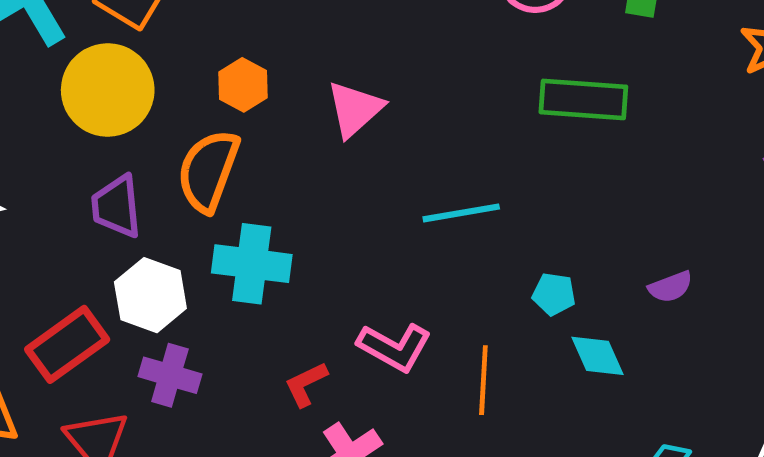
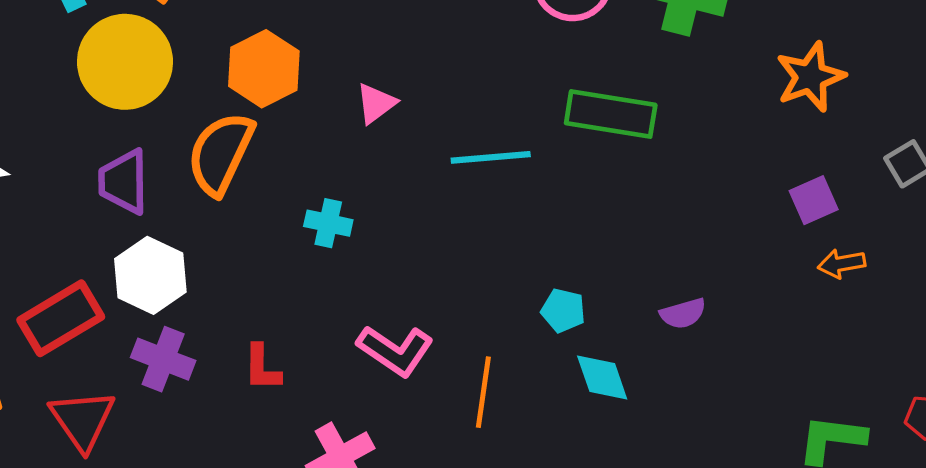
orange hexagon: (243, 85) -> (264, 69), size x1.4
pink triangle: (355, 109) -> (376, 103), size x0.7
cyan line: (461, 213) -> (491, 157), moved
cyan cross: (252, 264) -> (328, 223), moved, size x0.6
red L-shape: (306, 384) -> (262, 368), moved, turned -69

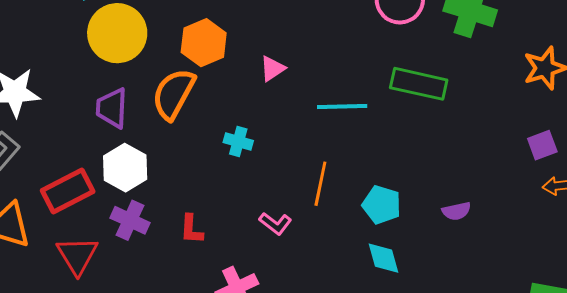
cyan pentagon: (563, 310) -> (382, 205), size x1.4
pink L-shape: (395, 350) -> (275, 223), size x0.7
cyan diamond: (602, 378) -> (384, 258), moved
orange line: (483, 392) -> (320, 184), moved

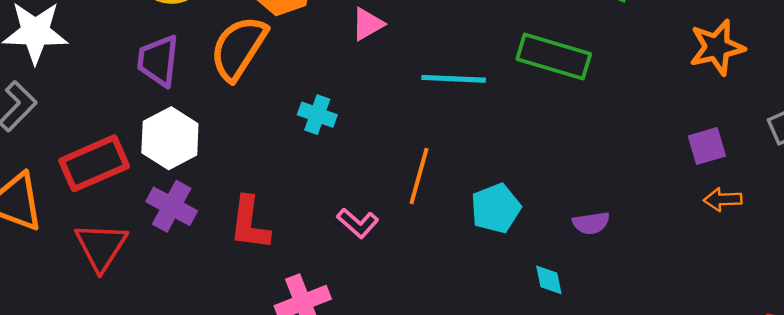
cyan pentagon: (382, 205) -> (496, 208), turned 30
red L-shape: (191, 229) -> (250, 223), size x1.4
cyan diamond: (384, 258) -> (549, 280), moved, size x0.7

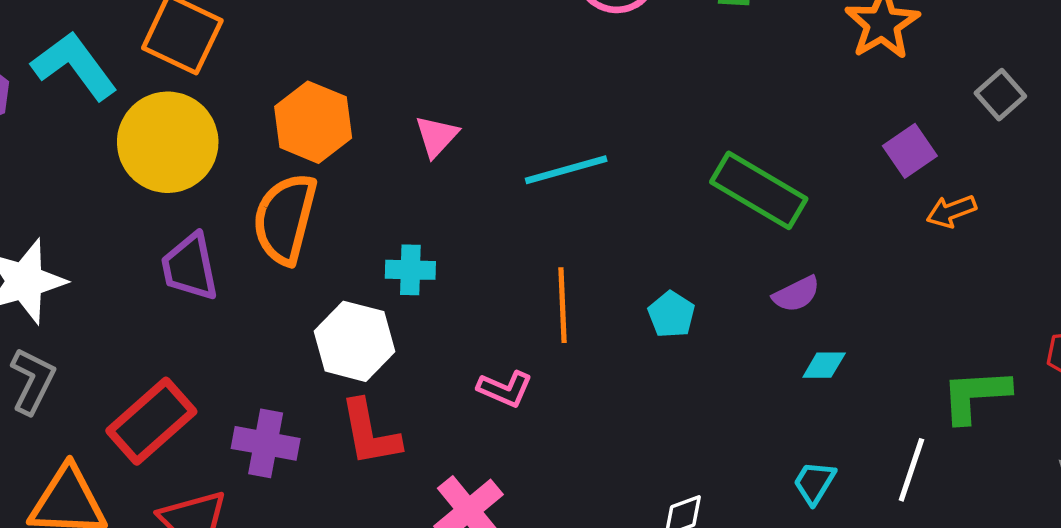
green rectangle: (554, 56) -> (759, 190), moved, turned 32
white hexagon: (170, 138) -> (354, 341), moved
cyan pentagon: (496, 208) -> (671, 314), size x0.7
cyan diamond: (549, 280) -> (824, 365), moved, turned -60

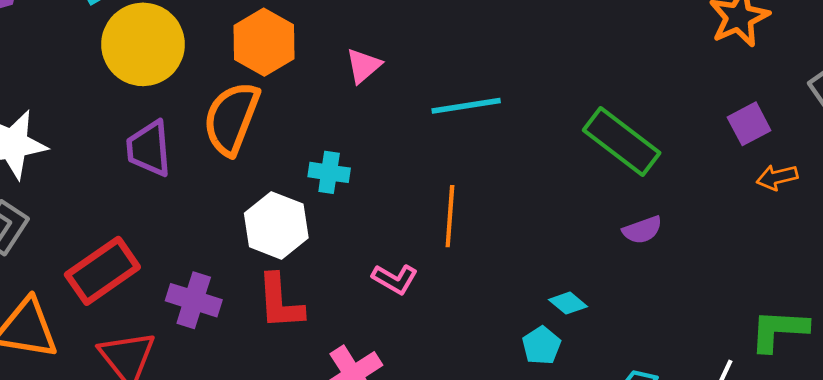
cyan pentagon: (671, 314) -> (541, 346), moved
cyan diamond: (824, 365) -> (568, 303), moved, turned 33

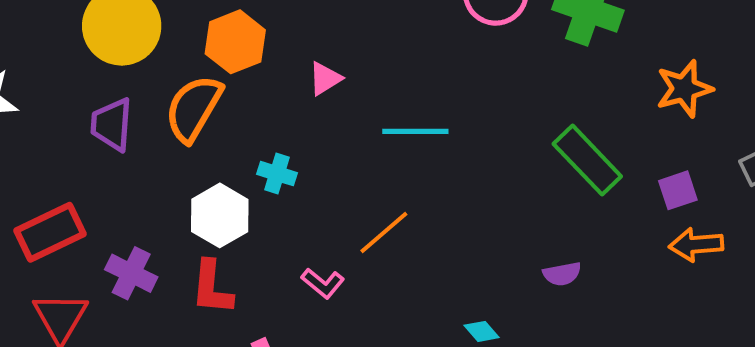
green rectangle: (622, 141) -> (587, 160), moved
orange arrow: (777, 177) -> (696, 245), size x1.4
orange line: (450, 216) -> (384, 232), turned 36

